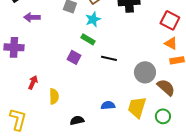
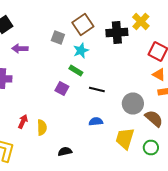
red arrow: (33, 82) -> (23, 122), moved
blue semicircle: (108, 105) -> (96, 122), moved

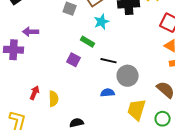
purple arrow: (20, 48) -> (31, 32), moved
cyan star: (81, 50) -> (102, 22), moved
gray circle: (133, 104) -> (128, 76), moved

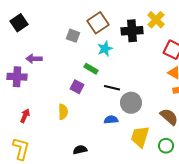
red arrow: (35, 93) -> (25, 116), moved
yellow semicircle: (54, 99) -> (63, 112), moved

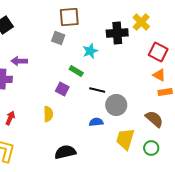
brown square: (98, 23) -> (69, 17), moved, turned 30
black semicircle: (80, 150) -> (65, 152), size x1.5

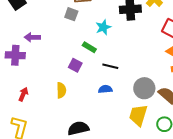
gray circle: (116, 105) -> (144, 88), moved
blue semicircle: (96, 122) -> (105, 89), moved

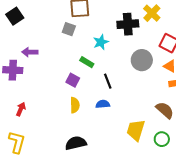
black line: (110, 66) -> (108, 81), turned 56
gray circle: (144, 88) -> (142, 60), moved
yellow semicircle: (61, 90) -> (75, 105), moved

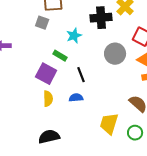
purple square: (73, 80) -> (46, 74), size x1.5

